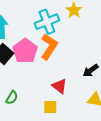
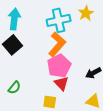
pink pentagon: (25, 51) -> (59, 66), moved

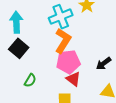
pink pentagon: (59, 66) -> (68, 62), turned 30
green semicircle: (14, 88) -> (30, 80), moved

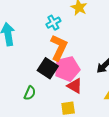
cyan cross: (61, 17) -> (53, 23), size x0.6
black square: (19, 48) -> (48, 68), moved

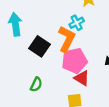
cyan cross: (53, 23) -> (77, 23), moved
black square: (48, 68) -> (39, 46), moved

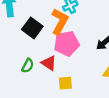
red triangle: (82, 78) -> (49, 63), moved

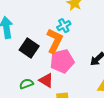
green semicircle: (28, 66) -> (26, 84), turned -136

